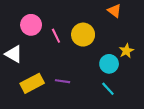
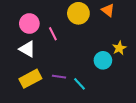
yellow circle: (83, 35) -> (78, 13), moved
white triangle: (14, 54) -> (27, 49), moved
cyan line: (108, 89) -> (79, 84), moved

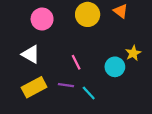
pink circle: (29, 24) -> (42, 19), moved
pink line: (53, 34) -> (76, 62), moved

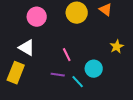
cyan circle: (115, 67) -> (94, 69), moved
yellow rectangle: (34, 87) -> (16, 73), moved, turned -40

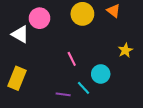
white triangle: (27, 48) -> (20, 34), moved
purple line: (58, 75) -> (63, 94), moved

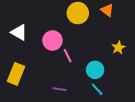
pink circle: (39, 18) -> (52, 40), moved
cyan line: (83, 88) -> (97, 89), moved

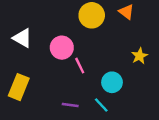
cyan line: (97, 89) -> (101, 105), moved

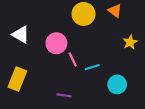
yellow star: (140, 56) -> (130, 42), moved
cyan circle: (112, 82) -> (117, 84), moved
cyan line: (101, 105) -> (92, 67), moved, turned -64

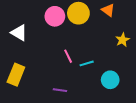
pink circle: (56, 43) -> (55, 16), moved

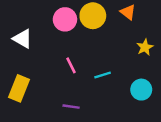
pink line: (68, 56) -> (71, 65), moved
cyan circle: (110, 80) -> (141, 90), moved

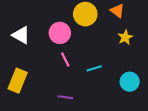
pink circle: (65, 19) -> (60, 33), moved
yellow star: (145, 47) -> (125, 37), moved

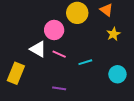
white triangle: (21, 35) -> (38, 49), moved
pink line: (65, 60) -> (59, 54), turned -40

